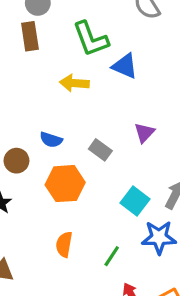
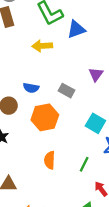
blue triangle: (125, 66) -> (76, 29), turned -36

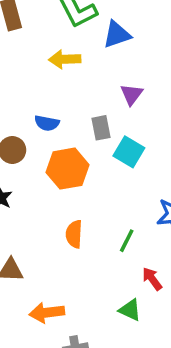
purple triangle: (96, 74) -> (132, 94), moved
gray rectangle: (67, 91) -> (101, 128), turned 49
cyan square: (95, 123) -> (129, 152), moved

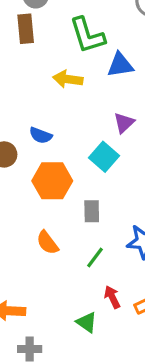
gray rectangle: (101, 128) -> (92, 211), moved
cyan square: (129, 152) -> (104, 157), moved
orange semicircle: (74, 234) -> (47, 243), turned -50

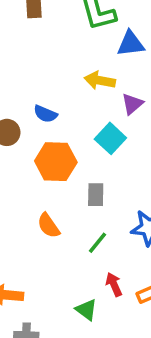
yellow arrow: (68, 79) -> (100, 80), moved

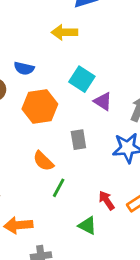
purple triangle: (132, 104) -> (103, 101), moved, turned -36
gray rectangle: (96, 195) -> (78, 140), moved
green line: (97, 243) -> (59, 188), moved

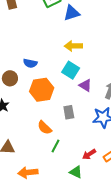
yellow arrow: (64, 32) -> (73, 46), moved
red arrow: (107, 200) -> (89, 154), turned -88

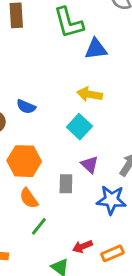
purple triangle: (85, 85) -> (90, 165), moved
orange hexagon: (42, 90) -> (24, 161), moved

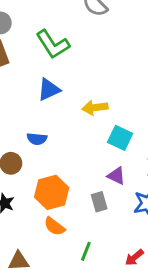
blue triangle: (96, 49) -> (49, 89), moved
cyan square: (79, 127) -> (120, 138), moved
orange semicircle: (29, 198) -> (54, 226), moved

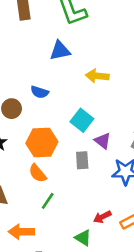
cyan square: (120, 138) -> (82, 120), moved
green line: (86, 251) -> (48, 201), moved

